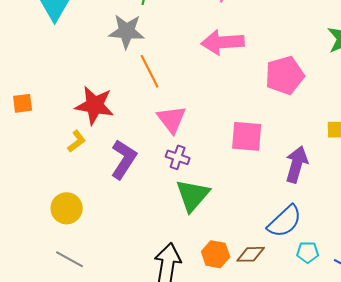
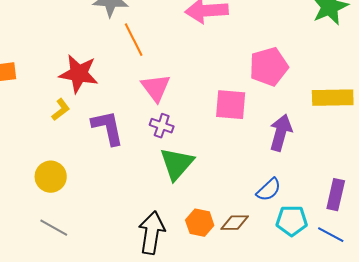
pink pentagon: (285, 75) -> (269, 67), moved
purple L-shape: (124, 159) -> (108, 128), turned -45
blue semicircle: (285, 221) -> (269, 190), size x0.7
cyan pentagon: (308, 252) -> (292, 221), size x1.4

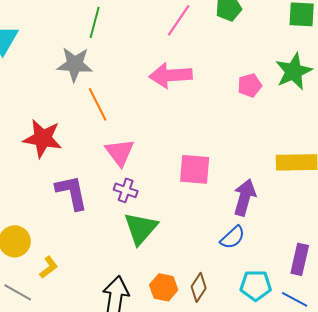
pink pentagon: (269, 67) -> (250, 85), moved, size x0.6
yellow L-shape: (61, 110) -> (49, 267), moved
blue semicircle: (269, 190) -> (233, 237), moved
brown diamond: (235, 223) -> (199, 287), turned -56

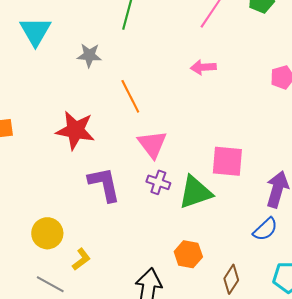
gray star: (75, 64) -> (89, 55), moved, size x0.7
pink arrow: (171, 75) -> (203, 67), size x0.6
green triangle: (141, 228) -> (195, 192), moved, turned 30
orange hexagon: (164, 287) -> (188, 254), moved

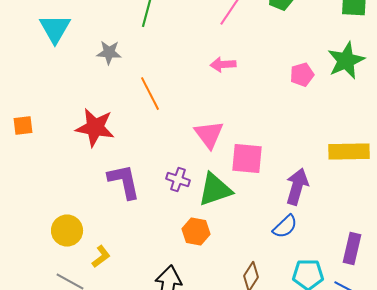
pink triangle: (152, 144) -> (209, 135), moved
orange hexagon: (188, 254) -> (196, 232), moved

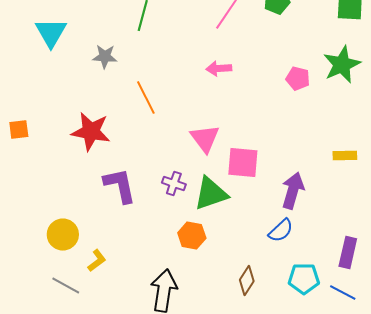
pink pentagon: (302, 75) -> (298, 78), turned 30
yellow rectangle: (349, 152) -> (345, 156), size x0.6

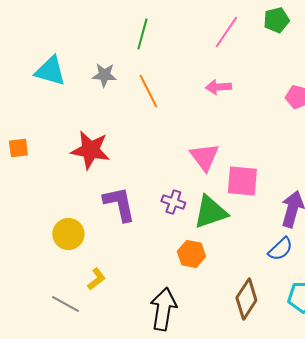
cyan triangle: (51, 32) -> (50, 71), moved, turned -44
orange line: (146, 98) -> (148, 91), moved
yellow circle: (63, 234) -> (68, 234), moved
brown diamond: (247, 280) -> (246, 299), size x1.4

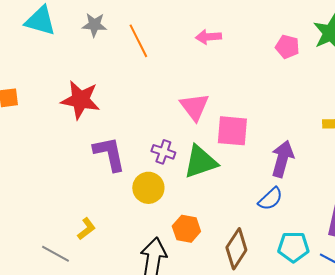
yellow circle: (68, 234) -> (148, 188), moved
orange hexagon: (191, 254) -> (186, 229), moved

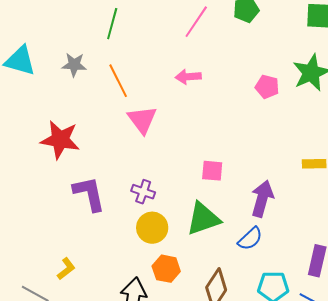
pink triangle: (194, 107) -> (142, 120), moved
pink square: (232, 131) -> (212, 171), size x0.7
green triangle: (200, 162) -> (203, 219), moved
yellow circle: (148, 188) -> (152, 228), moved

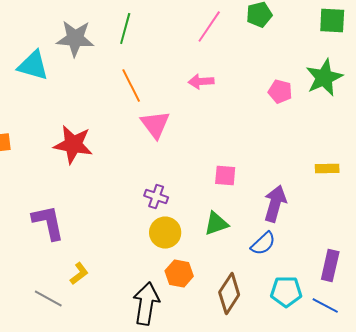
gray star: (74, 65) -> (75, 38), moved, size x1.5
purple L-shape: (89, 194) -> (48, 222), moved
green triangle: (203, 219) -> (216, 224), size x0.7

